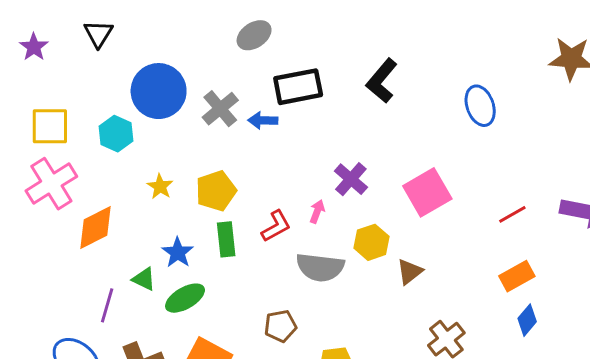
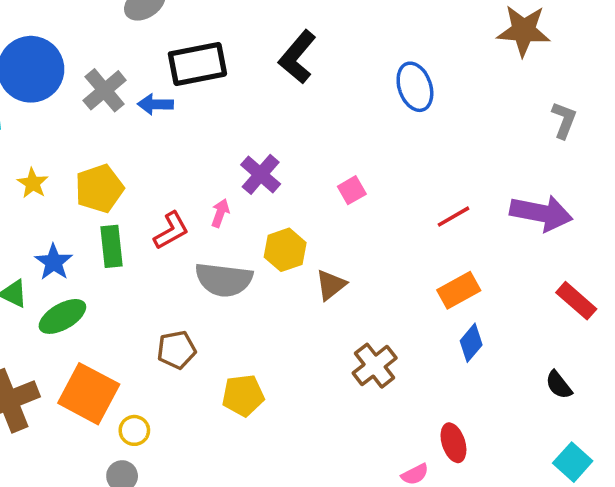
pink square: (427, 192) -> (352, 190), size x0.5

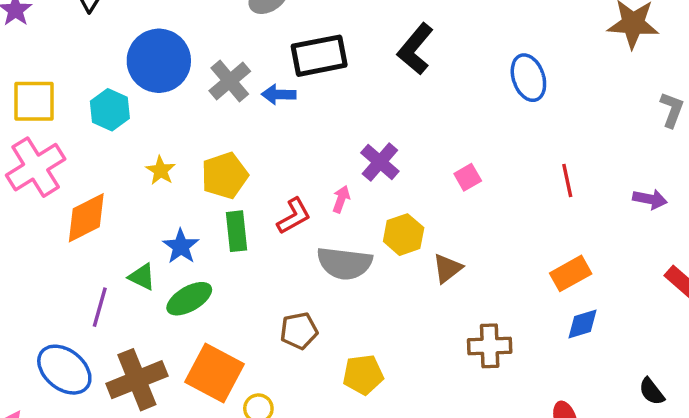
purple arrow: (541, 213) -> (650, 199), size x0.6
red line: (453, 217) -> (567, 181), moved, turned -72
blue diamond: (471, 343) -> (582, 324), turned 33
brown cross: (375, 366) -> (490, 346), turned 36
black semicircle: (559, 385) -> (652, 392), moved

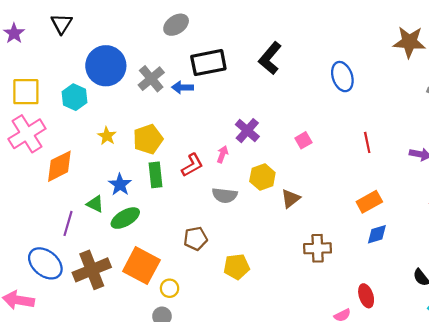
gray semicircle: (344, 263) -> (225, 195), size x0.7

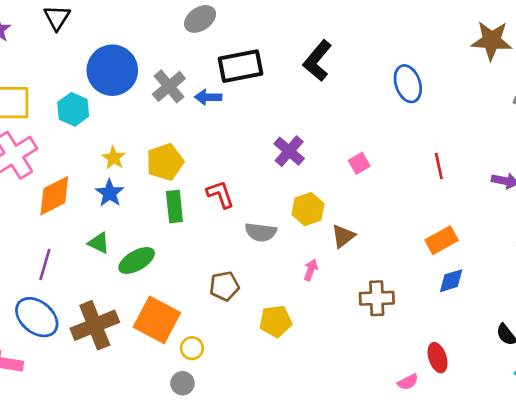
pink arrow: (222, 154) -> (311, 270), moved
red L-shape: (192, 165) -> (220, 194), turned -80
blue star: (120, 185) -> (110, 193), moved
purple line: (68, 223) -> (45, 265), moved

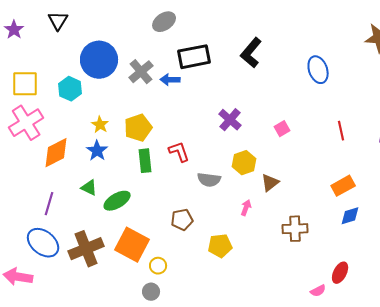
red ellipse: (438, 358) -> (340, 273), turned 45

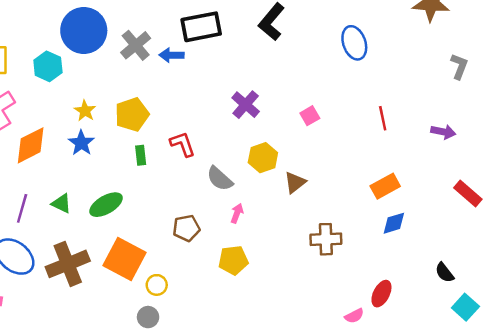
green rectangle: (145, 161) -> (141, 155), size x0.7
gray semicircle: (209, 180) -> (220, 179), turned 35
green triangle: (89, 188) -> (62, 203), moved
pink arrow: (246, 208) -> (237, 213), moved

